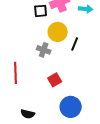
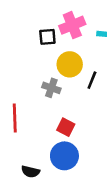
red square: (55, 80) -> (66, 127), turned -32
blue circle: (71, 107) -> (64, 156), moved

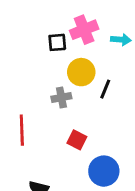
gray cross: (51, 88) -> (61, 98), turned -30
blue circle: (64, 156) -> (104, 171), moved

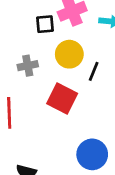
gray cross: (61, 98) -> (28, 66), moved
red square: (77, 140) -> (62, 99), moved, size x1.5

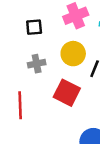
black square: (45, 24) -> (34, 27), moved

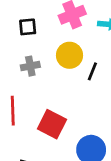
red square: (67, 93) -> (52, 124), moved

